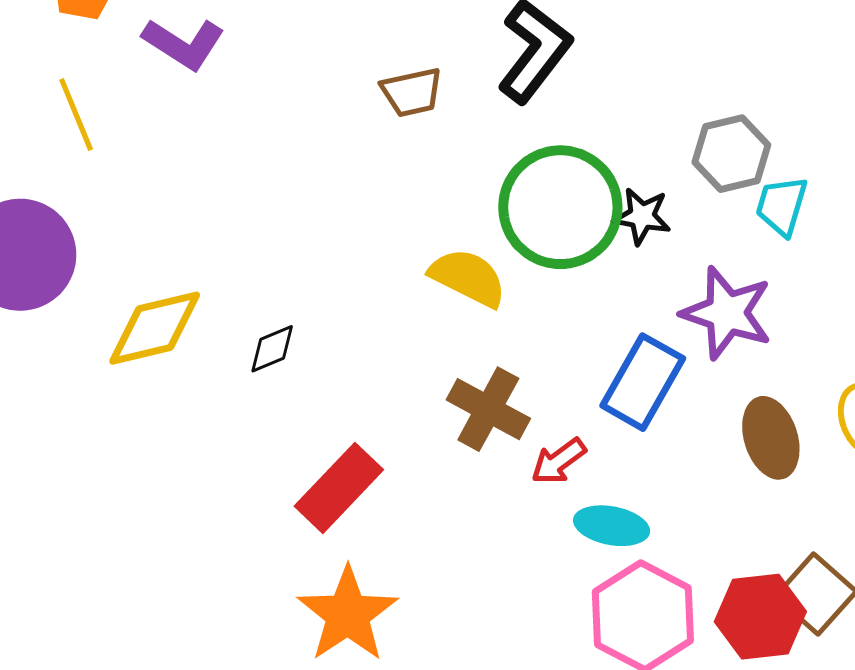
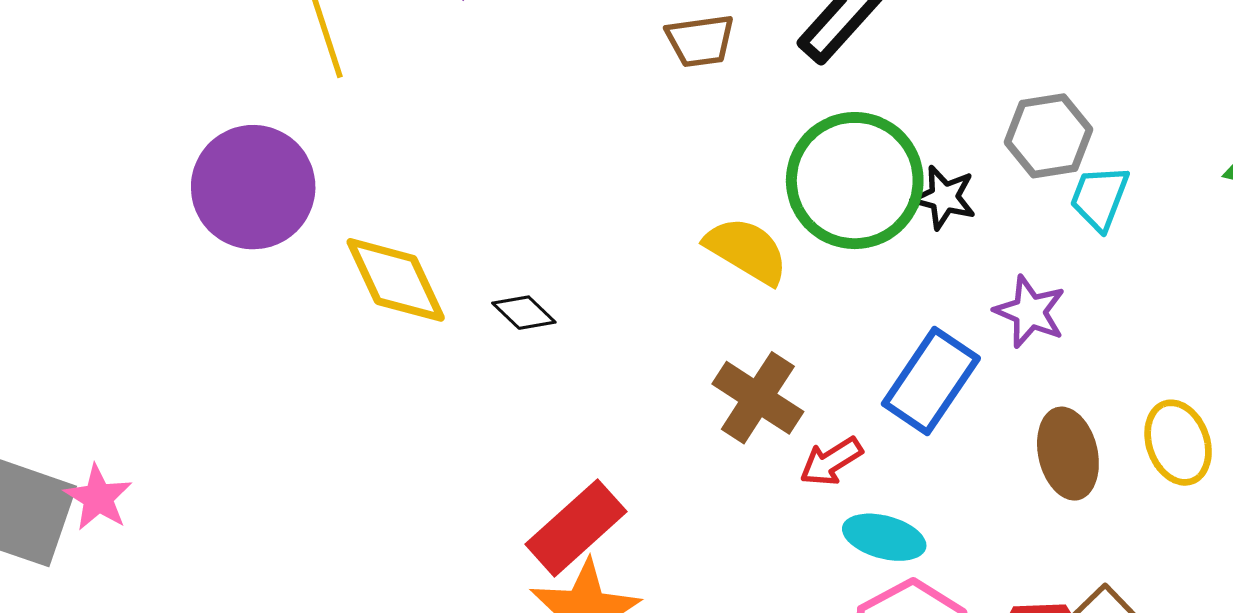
purple star: (727, 313) -> (1030, 312), size x0.7
yellow diamond: (155, 328) -> (396, 280), turned 74
black diamond: (272, 349) -> (524, 313), turned 62
red rectangle: (339, 488) -> (576, 528), moved

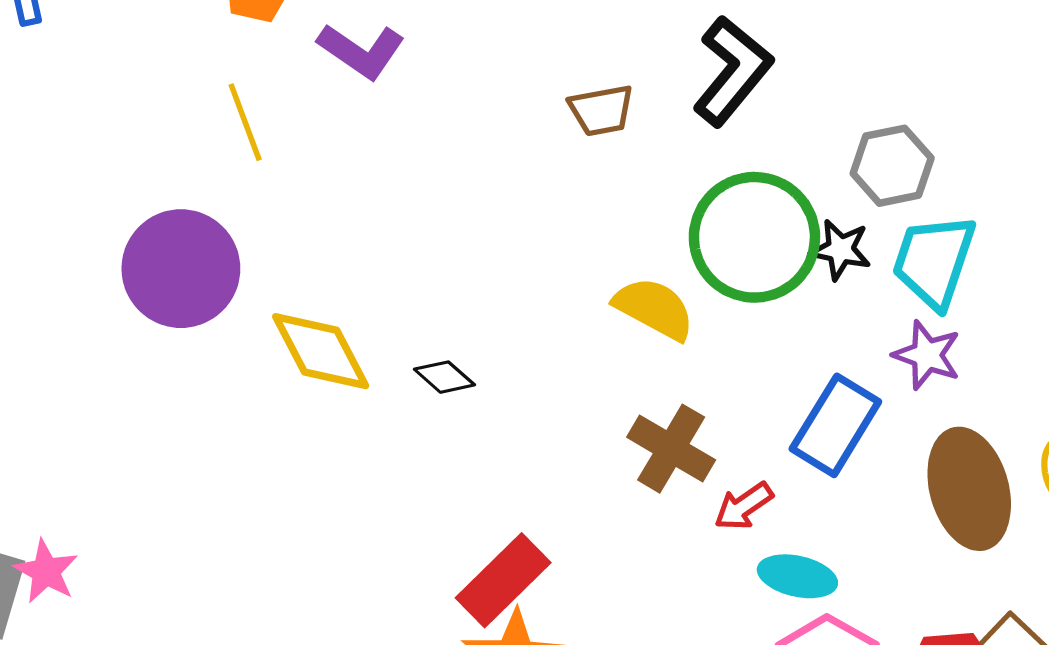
gray hexagon: (1048, 136) -> (892, 166), moved
cyan trapezoid: (1100, 198) -> (934, 261), moved, size x1.5
brown ellipse: (1068, 454) -> (969, 489), size x1.4

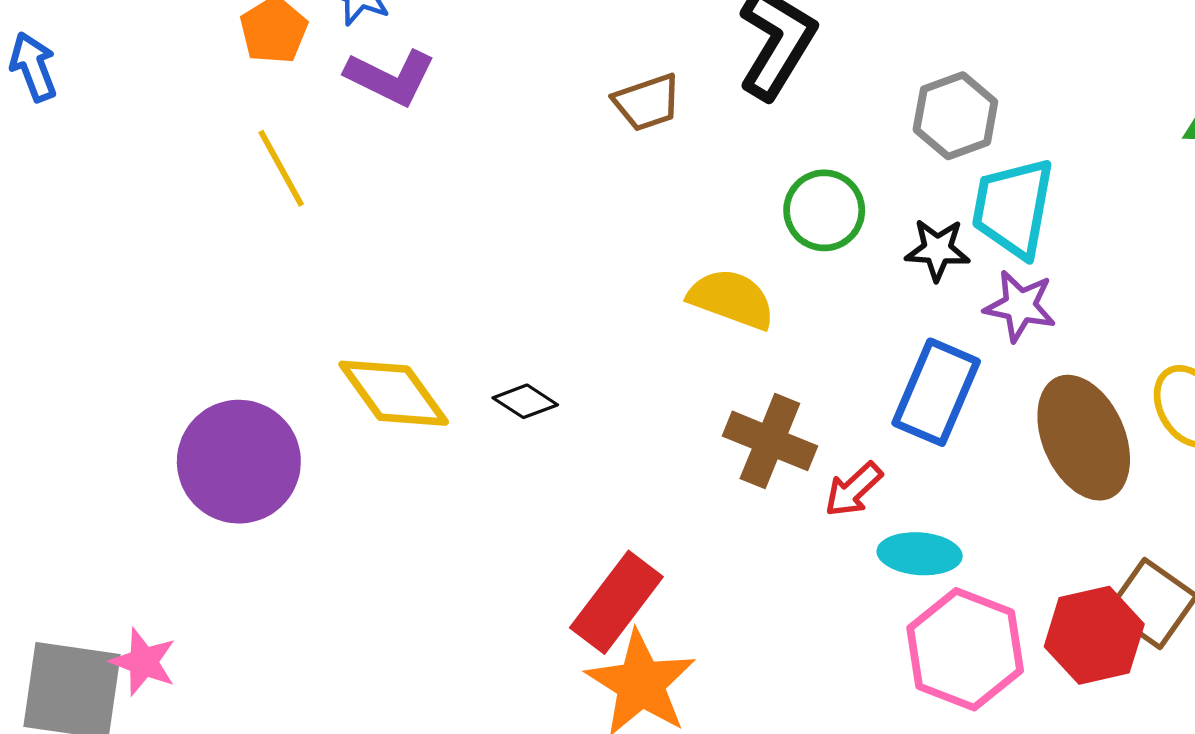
green circle: (754, 237) -> (824, 210), size x0.6
black star: (840, 250) -> (937, 250), moved
purple circle: (181, 269) -> (239, 462), moved

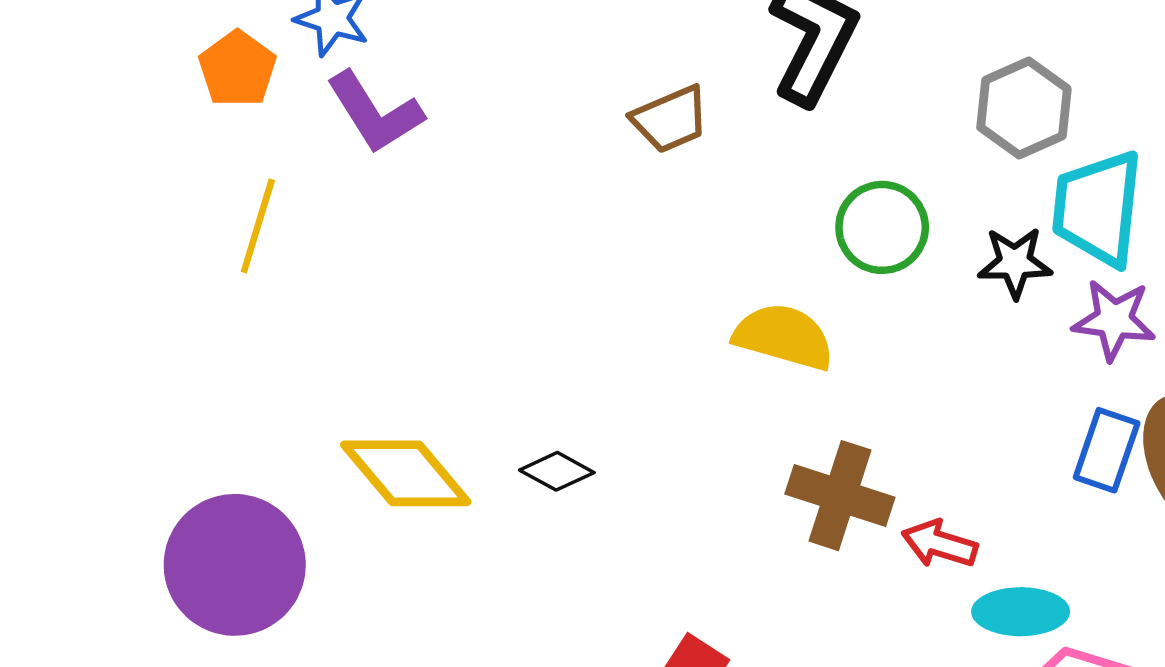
purple L-shape: (390, 77) -> (375, 113), turned 36
yellow line: (281, 168) -> (258, 226), turned 50
blue rectangle: (936, 392) -> (1107, 450), moved, size x0.7
red arrow: (854, 489) -> (940, 544), turned 64

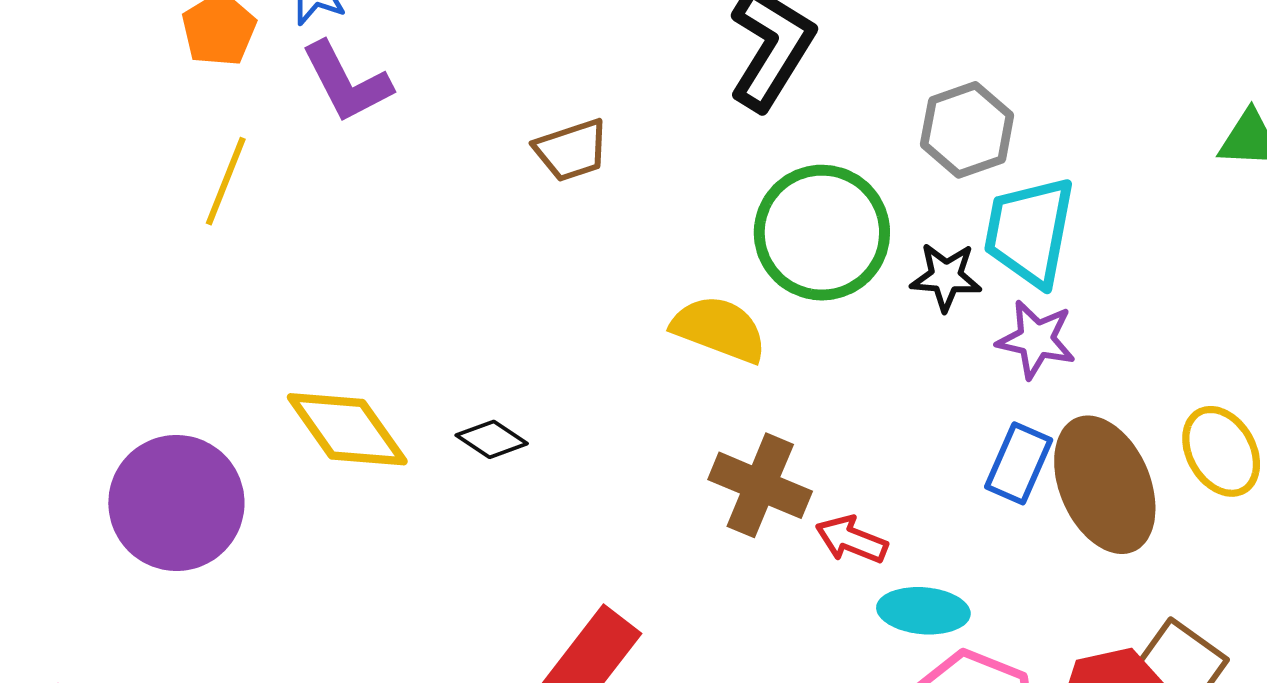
brown trapezoid: (670, 119) -> (571, 150), moved
green circle: (882, 227) -> (822, 233), size x1.5

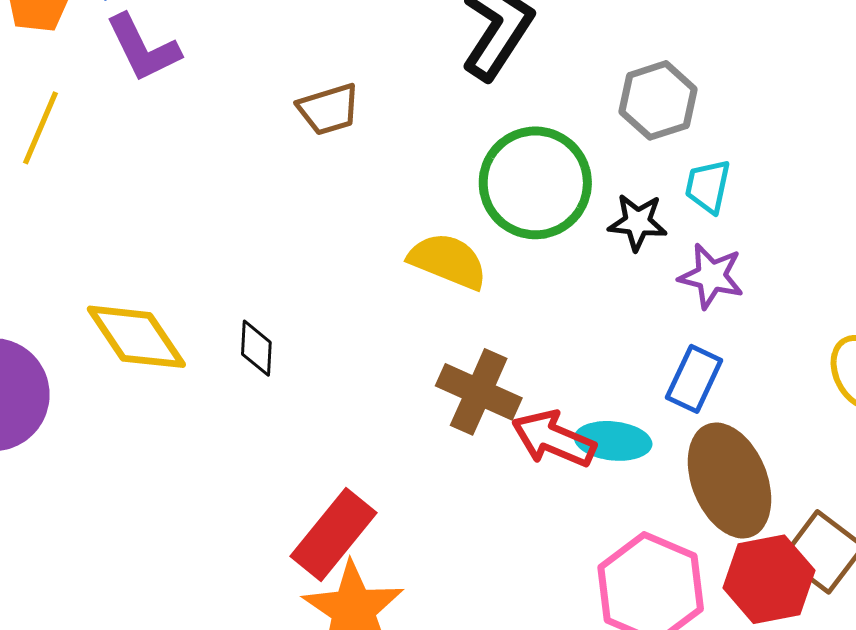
cyan trapezoid: (1029, 231) -> (708, 186), size x0.6
black diamond: (492, 439) -> (256, 348), turned 58
brown ellipse: (1105, 485) -> (729, 481), moved
red arrow: (851, 539) -> (554, 439), size x1.4
cyan ellipse: (923, 611) -> (613, 441), moved

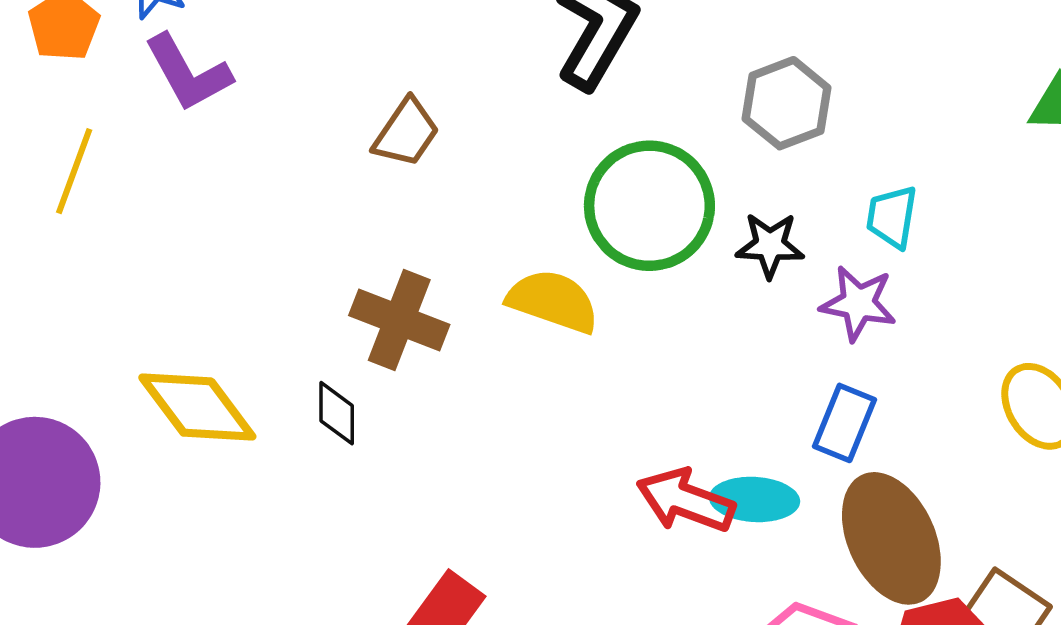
brown trapezoid: (329, 109) -> (406, 133), turned -36
cyan trapezoid: (708, 186) -> (892, 217), moved
brown cross: (479, 392) -> (399, 320), moved

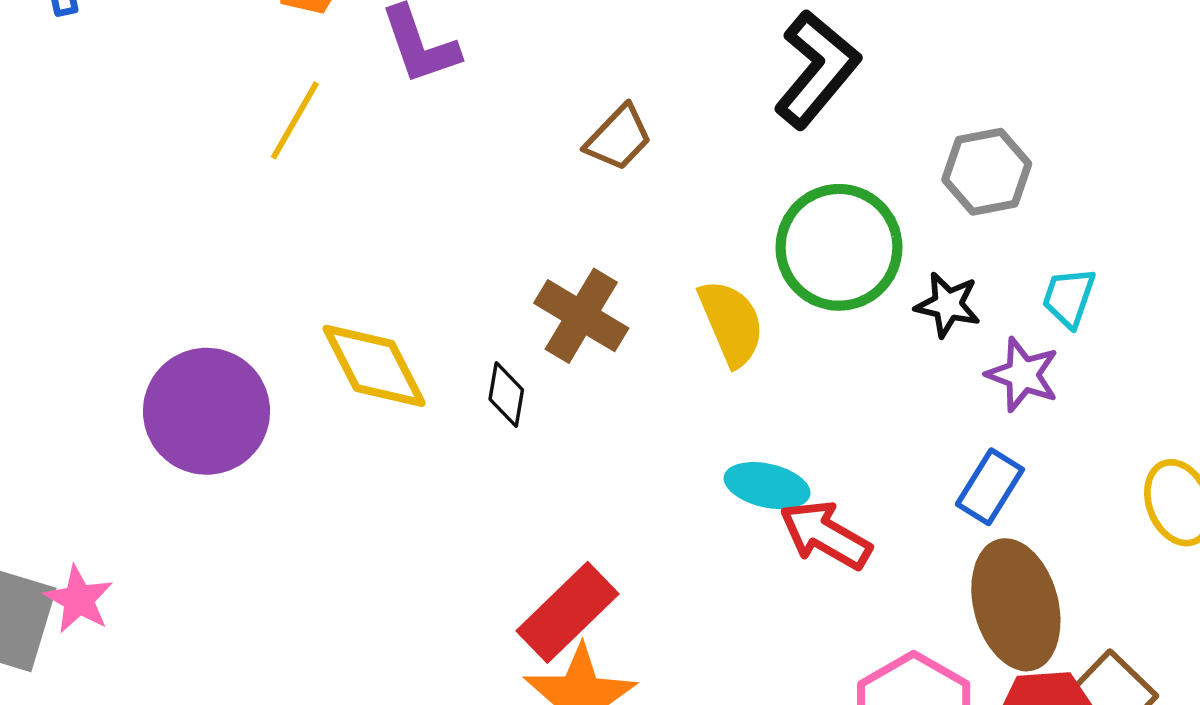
yellow semicircle: (553, 301) -> (731, 323), turned 38
cyan ellipse: (755, 499) -> (767, 486), moved

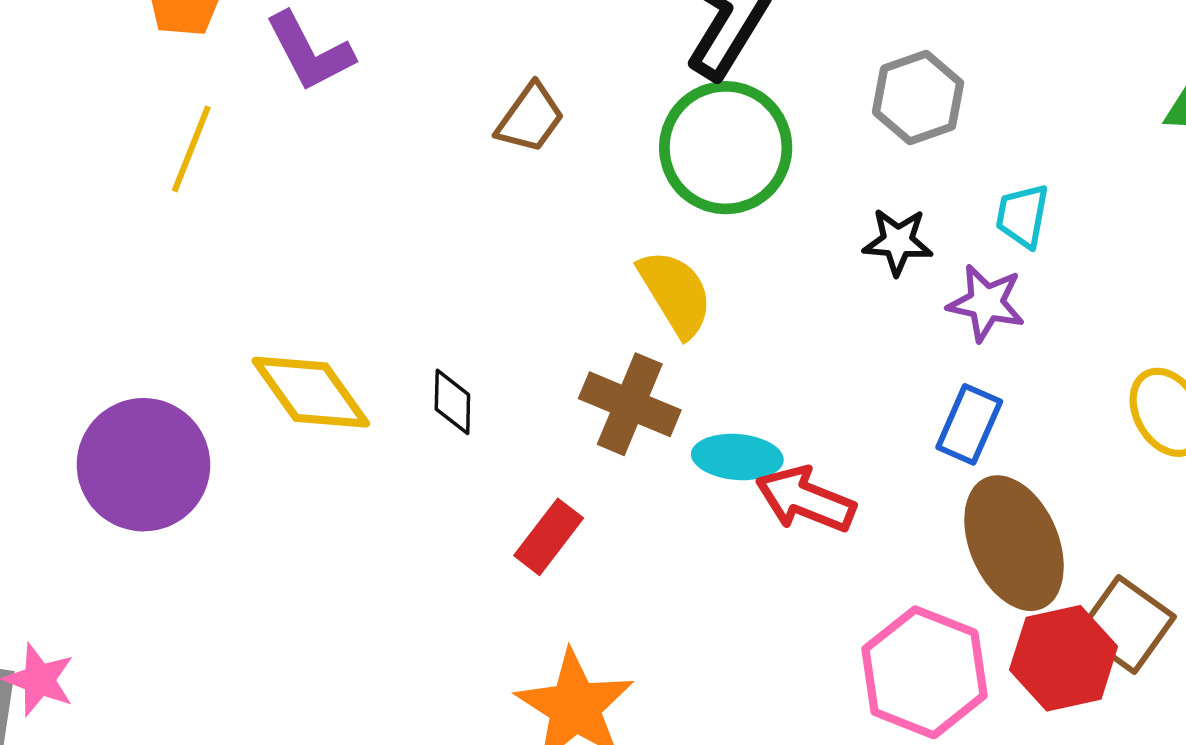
green circle: (839, 247) -> (726, 148), moved
brown cross: (581, 316) -> (630, 404), moved
red rectangle: (568, 612) -> (549, 537), moved, size x0.7

